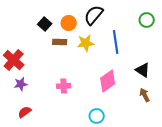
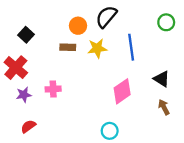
black square: (45, 24) -> (26, 35), moved
pink cross: (64, 86) -> (53, 89), moved

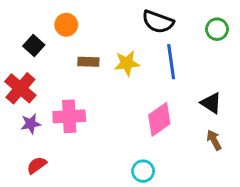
black semicircle: (106, 17) -> (158, 22), moved, turned -110
orange circle: (78, 26) -> (66, 25), moved
pink cross: (53, 89) -> (69, 116), size x1.5

